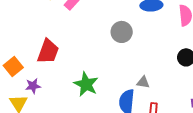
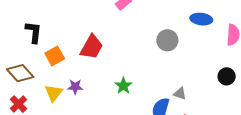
green star: (86, 84) -> (123, 86), size x0.7
purple star: (33, 86) -> (75, 87), moved

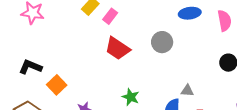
black L-shape: (34, 32) -> (30, 67), turned -60
red trapezoid: (92, 47) -> (118, 48), moved, turned 108

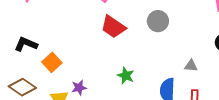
gray triangle: (187, 91) -> (191, 66), moved

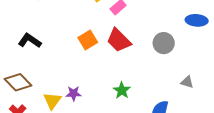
orange square: (52, 62) -> (88, 40), moved
gray triangle: (191, 66) -> (187, 82), moved

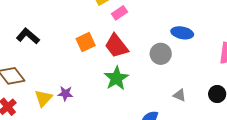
blue ellipse: (197, 20) -> (182, 33), moved
green star: (122, 90) -> (116, 78), moved, size x1.4

